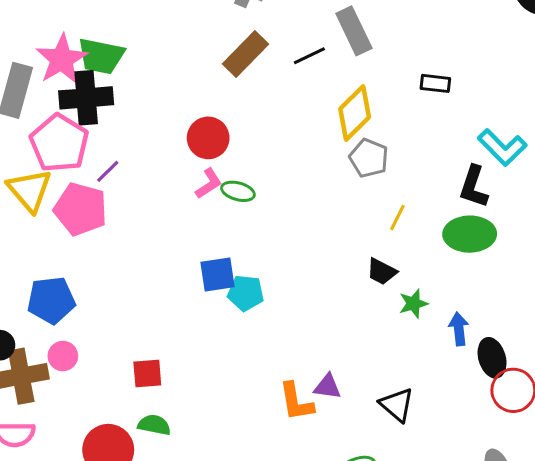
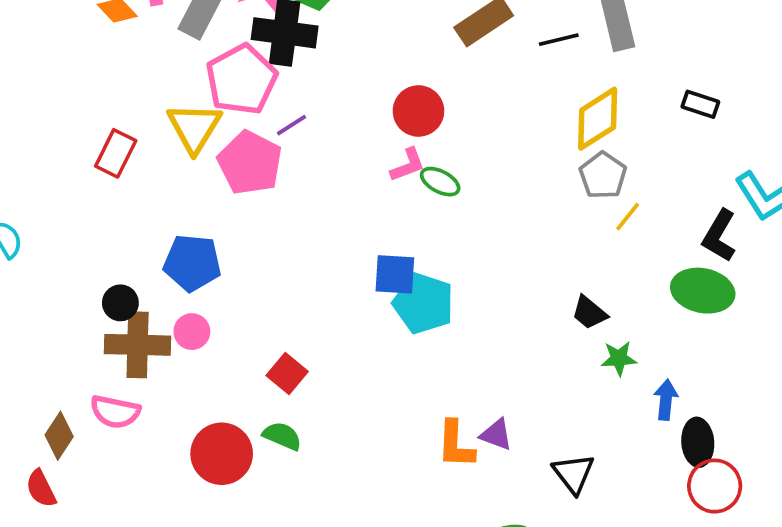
yellow line: (397, 218) -> (628, 217), moved
cyan pentagon: (246, 293) -> (423, 303), size x1.4
red square: (147, 373) -> (287, 374), turned 32

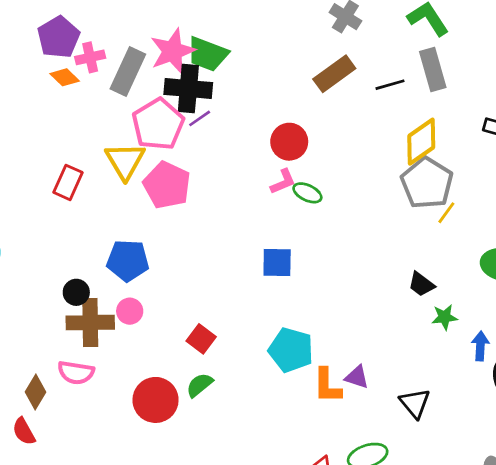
purple line: (291, 125) -> (200, 118), moved
gray pentagon: (603, 175) -> (427, 183), size x1.5
cyan pentagon: (423, 303) -> (291, 350), moved
green semicircle: (282, 436) -> (200, 385), turned -60

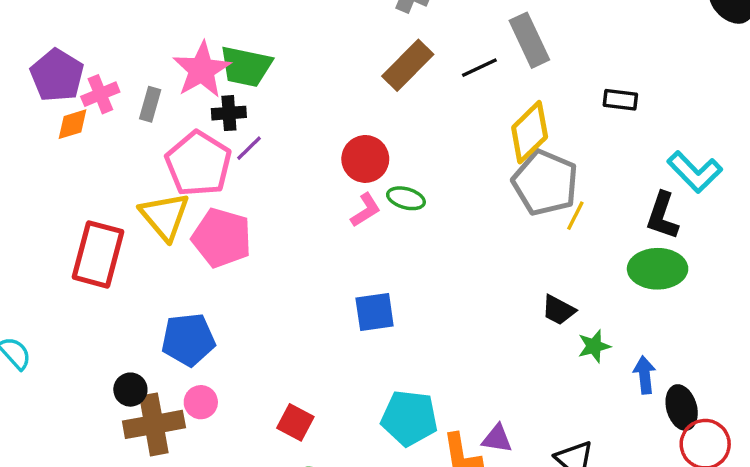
gray rectangle: (128, 72) -> (150, 104), size x0.6
orange diamond: (65, 77) -> (73, 124), turned -52
black cross: (188, 88) -> (229, 113), size x0.6
red rectangle: (68, 182) -> (98, 254), size x1.5
green ellipse: (307, 193) -> (406, 198), moved

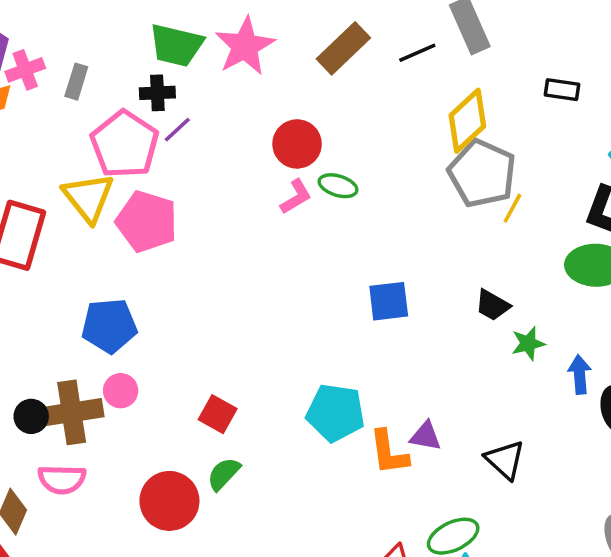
pink star: (202, 70) -> (245, 46), moved
blue square: (375, 312) -> (389, 301), moved
black circle: (130, 390) -> (31, 416), moved

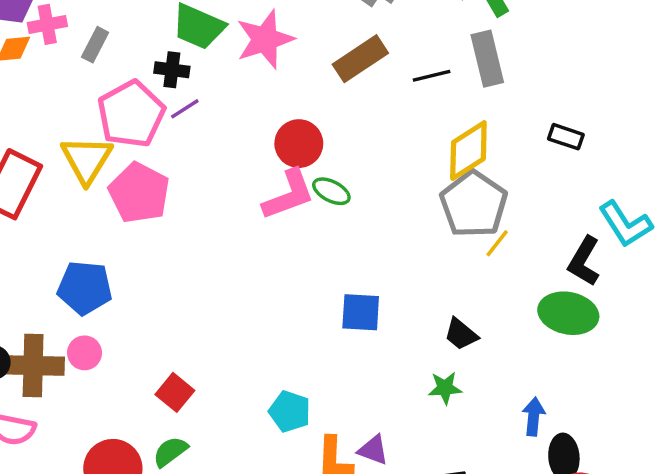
pink L-shape: (296, 197) -> (289, 195), size x1.6
green star: (528, 343) -> (445, 388), moved
cyan pentagon: (335, 413) -> (290, 411), size x0.7

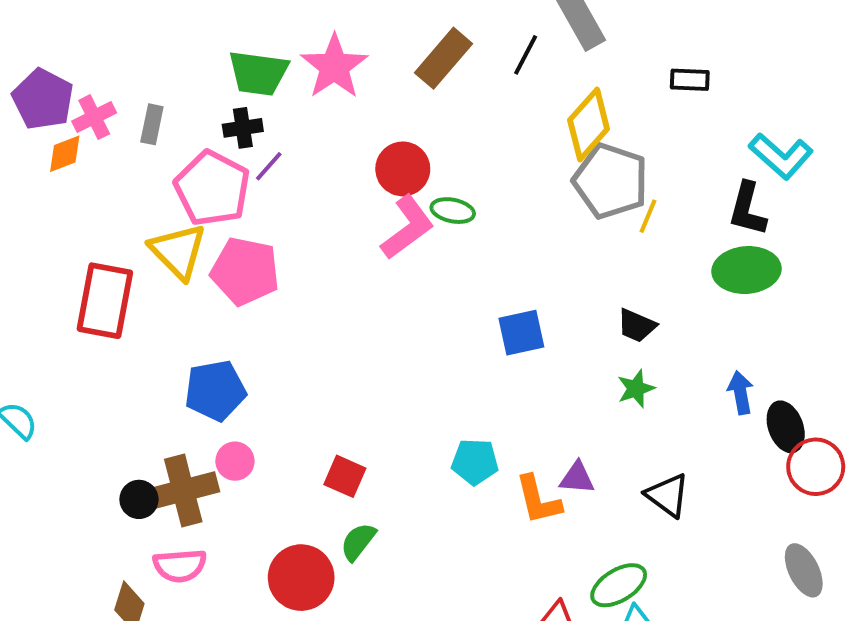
black line: (432, 76) -> (526, 55), turned -33

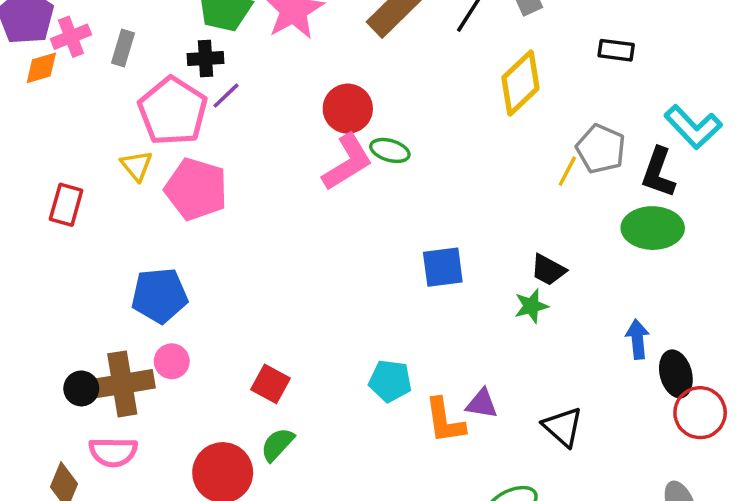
gray pentagon: (611, 181) -> (601, 149), moved, size x0.7
yellow triangle: (178, 251) -> (137, 166), size x0.6
red rectangle: (105, 301) -> (66, 205), size x0.6
green star: (636, 389) -> (531, 306), moved

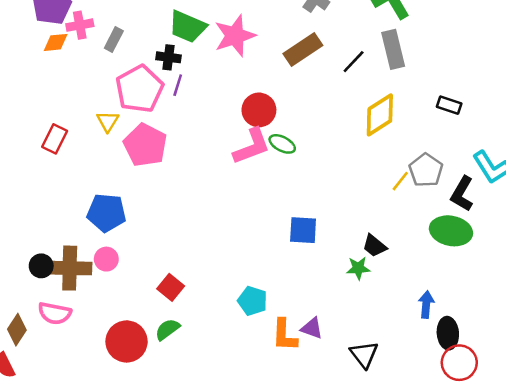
purple line: (226, 96) -> (178, 85), turned -40

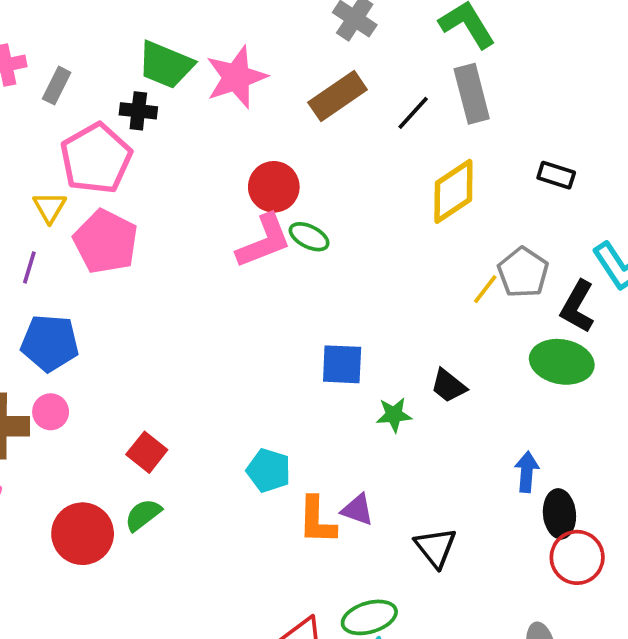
purple line: (178, 85) -> (29, 267), moved
green star: (358, 268) -> (394, 415), moved

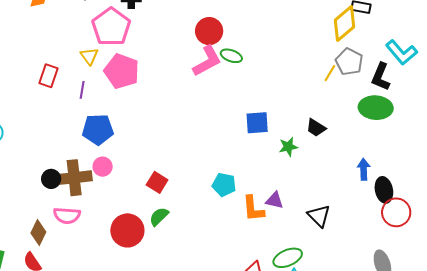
yellow diamond: (453, 191) -> (344, 24), moved

